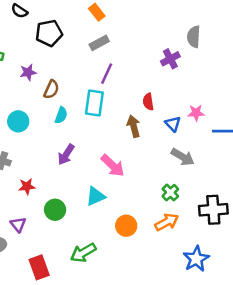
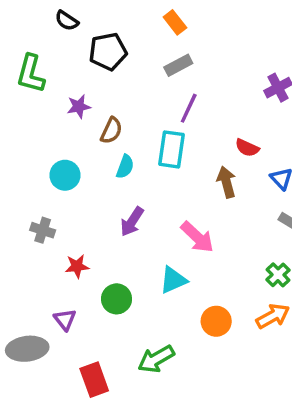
red semicircle: (148, 102) -> (247, 148), turned -56

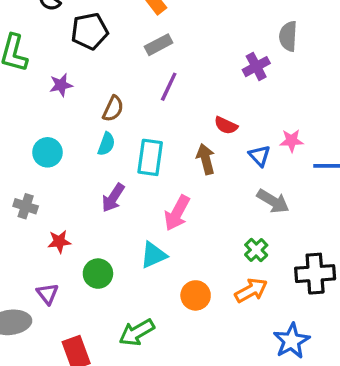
brown semicircle: (111, 131) -> (113, 109), moved
cyan rectangle: (171, 149) -> (150, 157), moved
pink arrow: (197, 237) -> (177, 213), turned 75

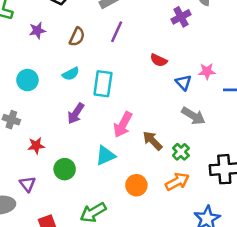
brown semicircle: (113, 109) -> (77, 37), moved
cyan semicircle: (106, 144) -> (71, 74), turned 42
brown arrow: (206, 159) -> (152, 141), moved, turned -30

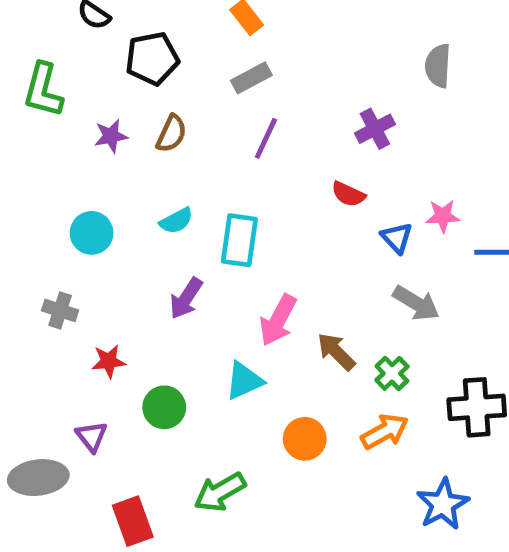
purple cross: (181, 17) -> (375, 129), moved
brown semicircle: (77, 37) -> (171, 134), moved

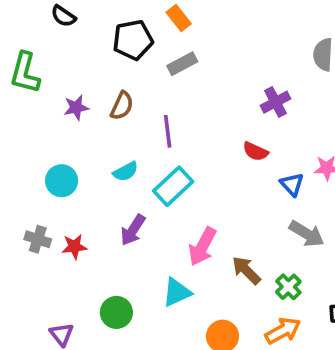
black pentagon: (152, 59) -> (133, 40), moved
purple line: (266, 138) -> (168, 131), moved, turned -32
cyan rectangle: (239, 240) -> (173, 186), turned 39
red star: (109, 361) -> (74, 247), moved

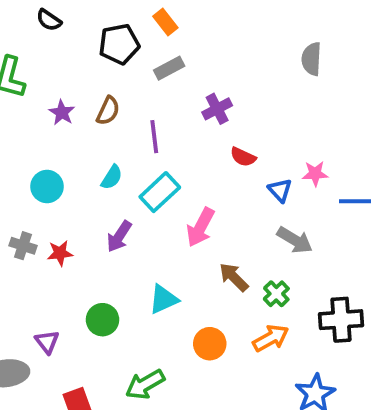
purple cross: (276, 102) -> (217, 109), moved
purple star: (76, 108) -> (62, 113), turned -30
cyan semicircle: (126, 172) -> (112, 177), turned -30
pink arrow: (202, 247) -> (200, 227), moved

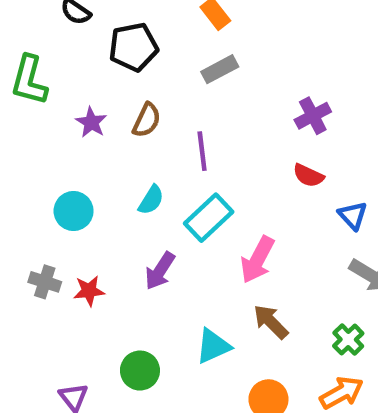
black pentagon: (119, 44) -> (133, 47), moved
purple cross: (217, 109) -> (313, 116), moved
brown arrow: (234, 277) -> (271, 322), moved

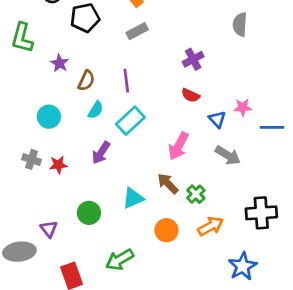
brown semicircle: (147, 120) -> (86, 81), moved
pink arrow: (257, 260) -> (178, 146), moved
green cross: (348, 340) -> (196, 194), moved

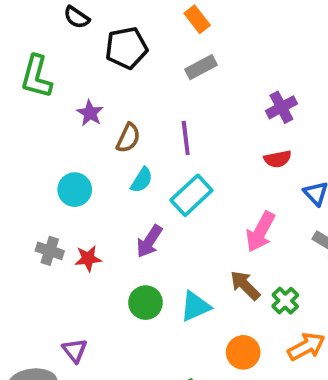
red semicircle: (190, 95) -> (278, 159), turned -36
green circle: (89, 213) -> (146, 303), moved

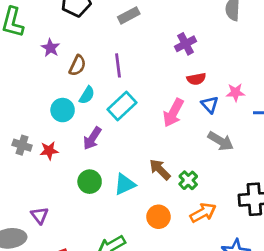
red semicircle: (278, 159) -> (196, 79), moved
cyan circle: (75, 190) -> (63, 110), moved
pink arrow: (260, 232) -> (173, 113), moved

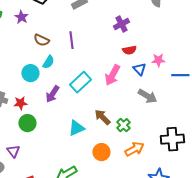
purple star: (50, 48) -> (21, 17), moved
brown semicircle: (77, 65) -> (41, 40), turned 91
cyan rectangle: (122, 106) -> (80, 82), moved
green circle: (90, 182) -> (27, 123), moved

